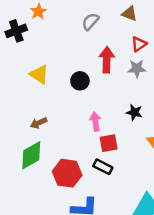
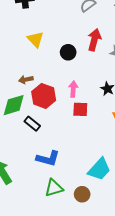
black rectangle: (103, 167) -> (32, 124), moved
red hexagon: (67, 173) -> (44, 96), moved

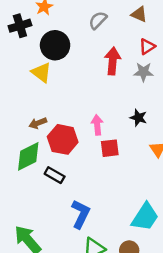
black circle: (68, 52) -> (55, 45), moved, size x1.5
blue L-shape: (48, 158) -> (81, 214), turned -70

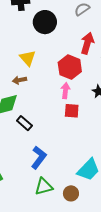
yellow triangle: (41, 72) -> (28, 58), moved
red hexagon: (63, 139) -> (70, 67), moved

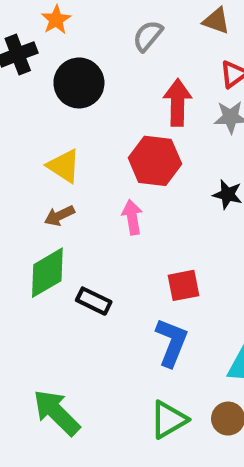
pink arrow: (65, 91) -> (132, 217), moved
red square: (72, 111) -> (184, 285), moved
blue L-shape: (39, 158) -> (171, 342), moved

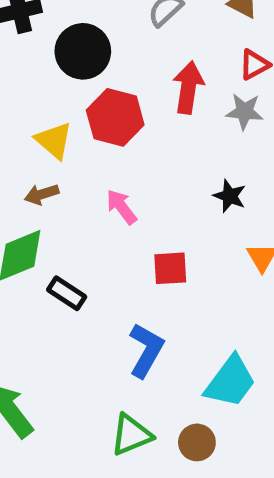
red hexagon: (155, 161) -> (115, 117), moved
pink arrow: (132, 217) -> (121, 207), turned -36
red square: (184, 285) -> (170, 268), moved

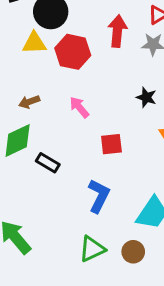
yellow triangle: (54, 140) -> (34, 43), moved, turned -40

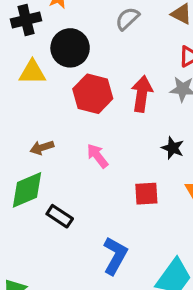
red arrow: (117, 31) -> (142, 94), moved
yellow triangle: (34, 43) -> (32, 72), moved
red square: (111, 144) -> (146, 194), moved

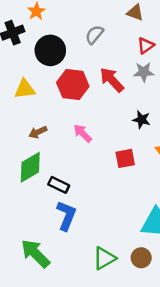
gray semicircle: (127, 19) -> (94, 35), moved
yellow triangle: (32, 72) -> (25, 89), moved
red arrow: (142, 94) -> (112, 80), turned -44
blue L-shape: (115, 256) -> (66, 216), moved

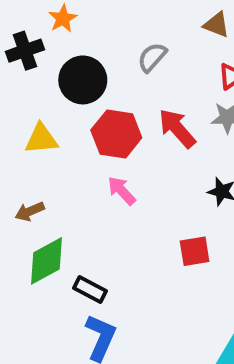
brown arrow: (38, 132) -> (30, 211), moved
pink arrow: (83, 133) -> (122, 191), moved

